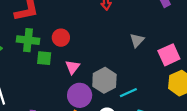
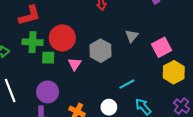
red circle: (61, 38) -> (62, 38), size x1.6
gray hexagon: (104, 80) -> (101, 51), moved
purple circle: (80, 95) -> (48, 92), moved

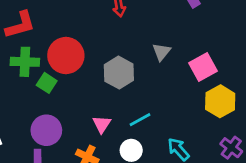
green square: (48, 58) -> (47, 83), turned 32
pink triangle: (75, 64) -> (102, 124), moved
cyan line: (127, 84) -> (140, 120), moved

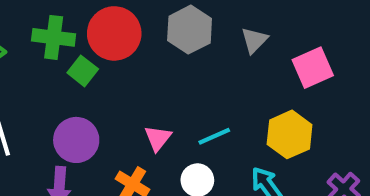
gray hexagon: (119, 73) -> (190, 30), moved
yellow hexagon: (220, 101) -> (290, 134), moved

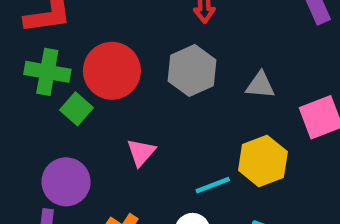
gray triangle: (254, 40) -> (260, 85), turned 48
yellow hexagon: (290, 134) -> (263, 161), moved
pink triangle: (158, 138) -> (141, 152), moved

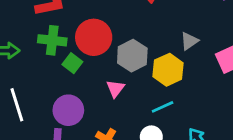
gray hexagon: (192, 70) -> (132, 56), moved
gray triangle: (260, 85) -> (189, 41), turned -36
yellow hexagon: (263, 161) -> (168, 70), moved

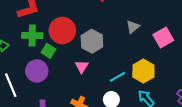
yellow hexagon: (168, 70) -> (143, 71), moved
purple circle: (68, 110) -> (37, 71), moved

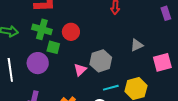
red circle: (62, 30) -> (71, 32), size x0.7
gray hexagon: (92, 41) -> (101, 61), moved
green square: (49, 51) -> (53, 47), turned -32

